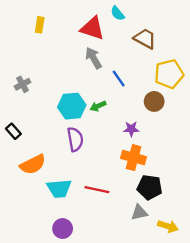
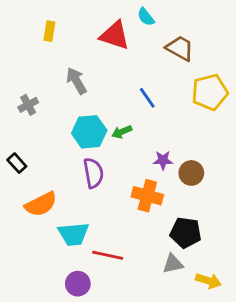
gray arrow: (93, 58) -> (76, 81), moved
brown circle: (154, 101) -> (191, 173), moved
orange cross: (134, 158) -> (147, 196), moved
red line: (97, 190) -> (108, 255), moved

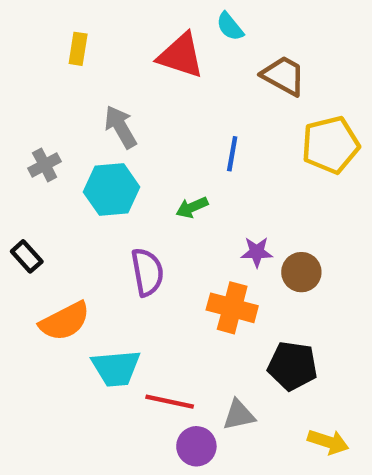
blue line: (147, 98) -> (232, 154), turned 45
cyan hexagon: (89, 132) -> (112, 189), moved
gray triangle: (173, 264) -> (239, 415), moved
purple circle: (78, 284) -> (196, 446), moved

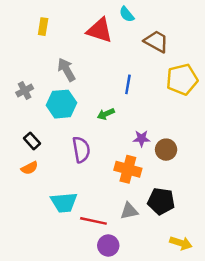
black rectangle: (27, 256) -> (32, 141), moved
orange semicircle: (65, 321) -> (30, 168), moved, size x0.6
gray triangle: (239, 415) -> (129, 211), moved

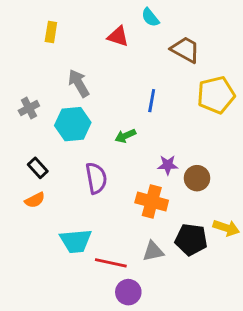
red triangle: (100, 30) -> (118, 36), size x0.7
yellow arrow: (181, 243) -> (226, 228), moved

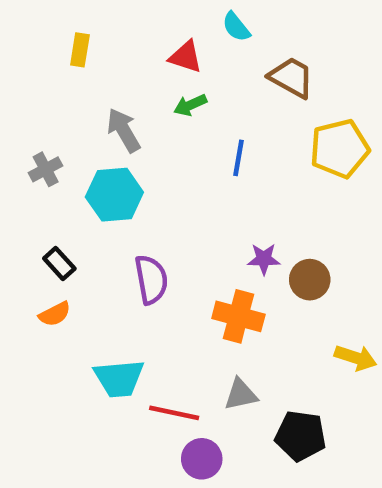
green arrow: (125, 136) -> (190, 105), moved
black pentagon: (191, 240) -> (301, 436), moved

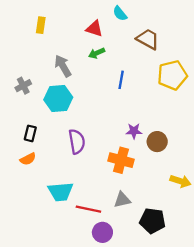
black rectangle: (59, 264) -> (30, 133), turned 56

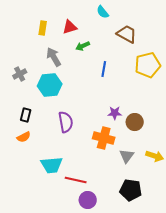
yellow rectangle: (41, 25) -> (43, 28), moved
red triangle: (94, 29) -> (70, 27), moved, turned -35
gray triangle: (122, 200) -> (127, 156), moved, turned -42

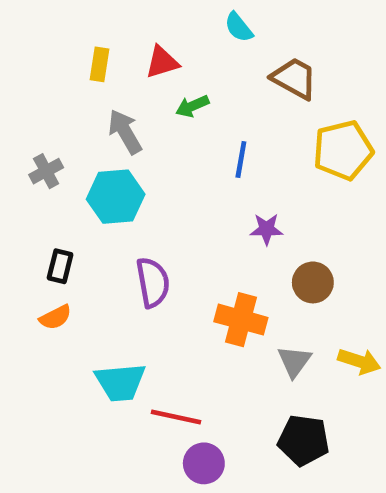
purple star: (115, 113) -> (266, 229), moved

